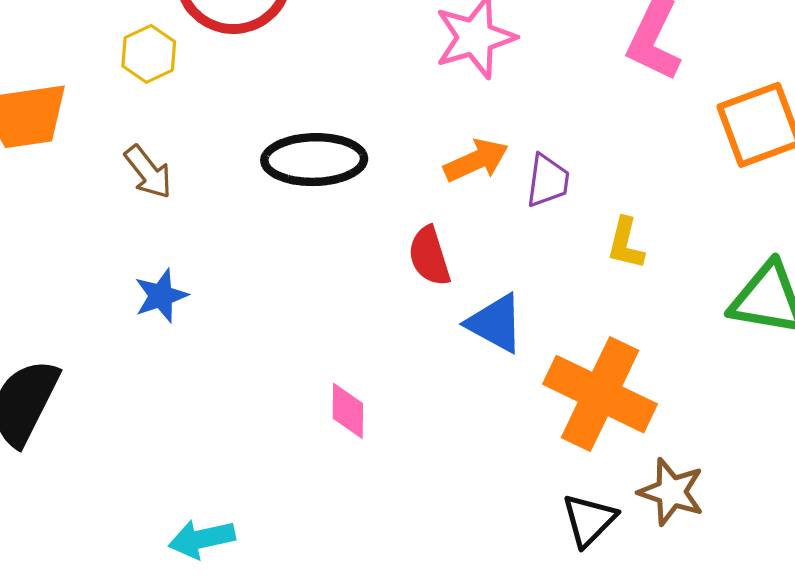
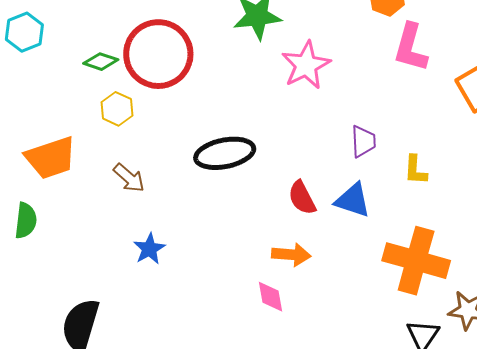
orange arrow: (476, 160) -> (291, 255), moved, turned 39
blue triangle: (495, 323) -> (353, 200), moved

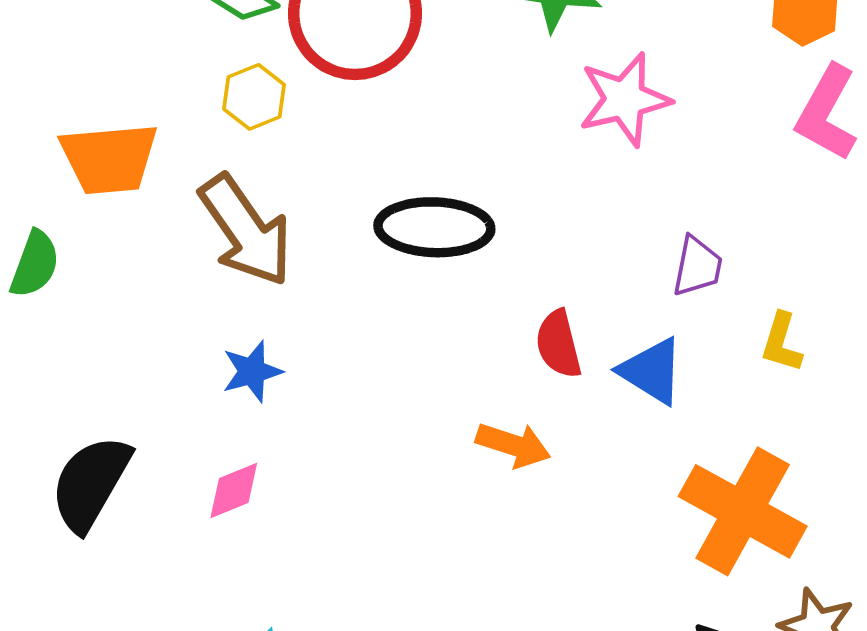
brown arrow: (129, 178) -> (246, 230), size x1.8
pink diamond: (271, 297) -> (234, 490), moved, turned 64

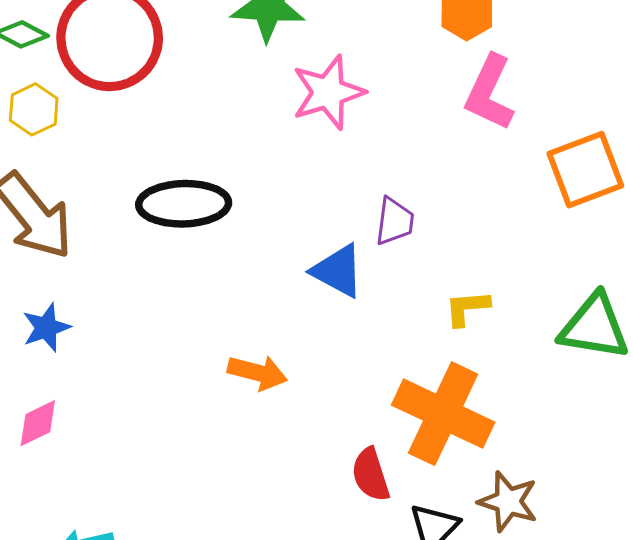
yellow L-shape: (781, 343) -> (467, 308), moved, turned 72
red semicircle: (558, 344) -> (371, 475), moved
blue triangle: (652, 371) -> (338, 271), moved

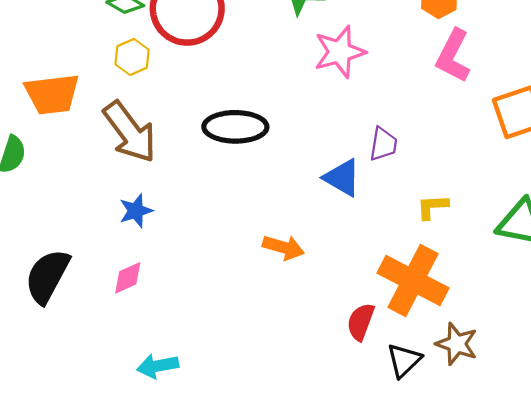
red semicircle: (371, 475) -> (361, 322), turned 36

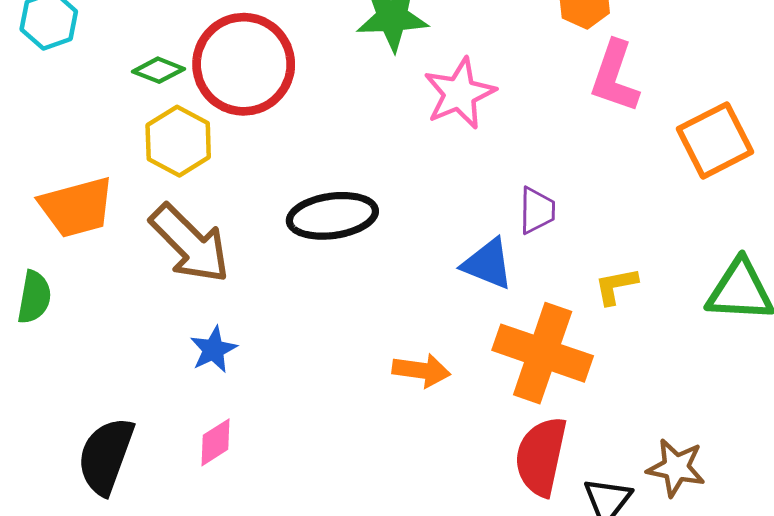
yellow hexagon: (132, 57) -> (178, 141), size x1.4
orange cross: (413, 281) -> (543, 353), moved
red semicircle: (361, 322) -> (541, 456), size x1.5

